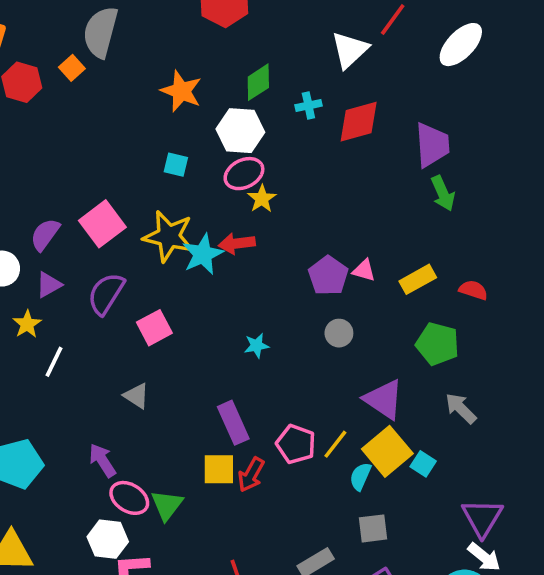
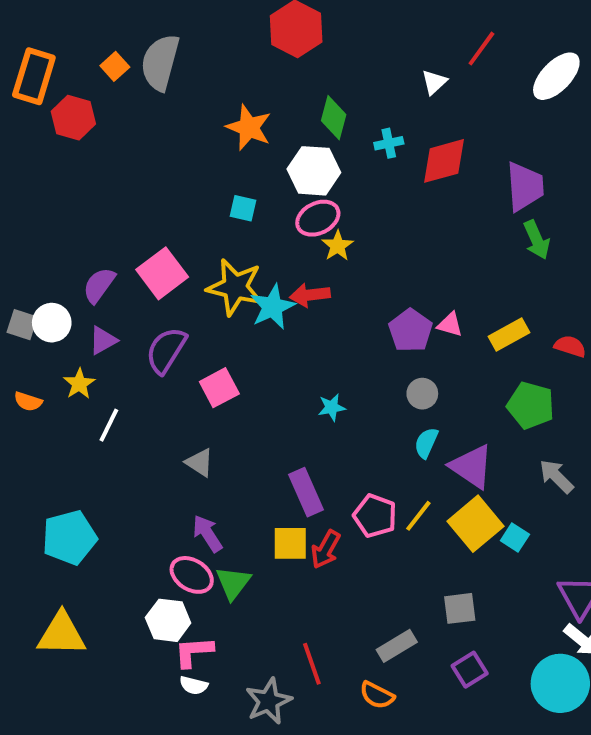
white triangle: (350, 50) -> (434, 82), size x0.6
orange square: (72, 68) -> (115, 66), moved
green diamond: (258, 82) -> (334, 118), turned -42
purple arrow: (102, 460) -> (207, 534), moved
cyan semicircle: (360, 476) -> (426, 443), moved

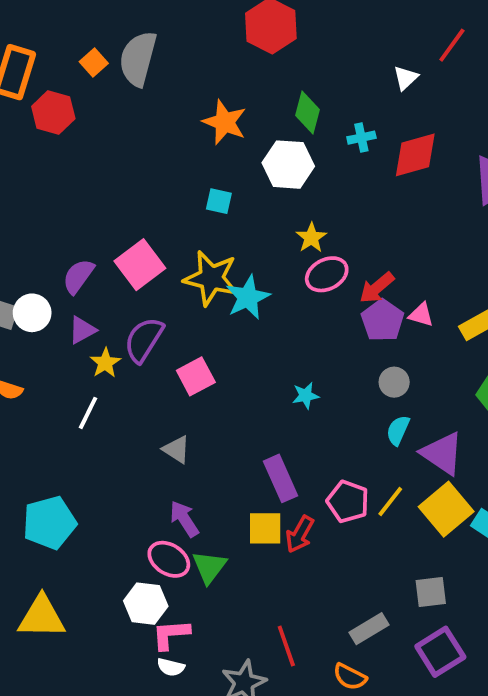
pink ellipse: (318, 218) -> (327, 274), moved
red arrow: (310, 295) -> (377, 288), moved, turned -33
yellow star: (79, 384) -> (105, 363), moved
purple square: (470, 670) -> (440, 652), size x1.4

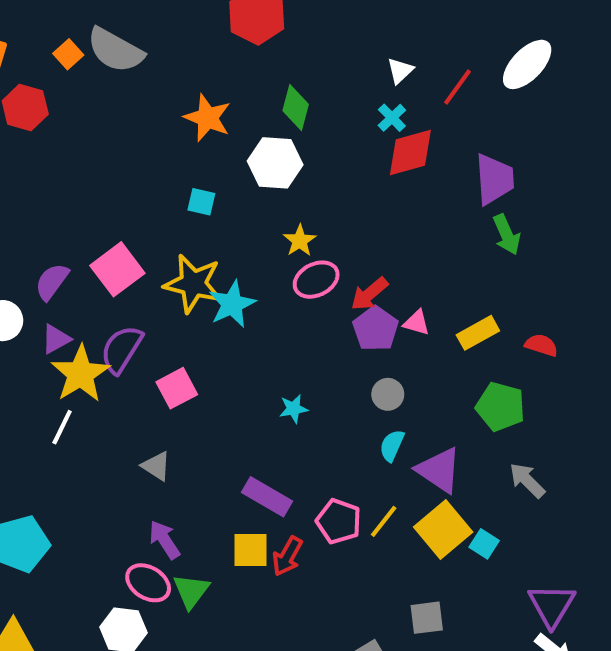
red line: (452, 45) -> (457, 87), moved
gray semicircle: (138, 59) -> (115, 50), turned -76
cyan cross: (361, 138) -> (392, 118), moved, turned -32
yellow star: (105, 363) -> (80, 374), size x1.8
purple rectangle: (281, 478) -> (267, 497), turned -36

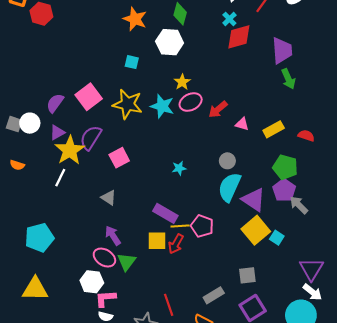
cyan star: (232, 304) -> (162, 106), moved, turned -30
purple pentagon: (376, 329) -> (284, 190), moved
cyan semicircle: (392, 446) -> (229, 187), size x1.8
yellow line: (384, 521) -> (180, 226), moved, turned 48

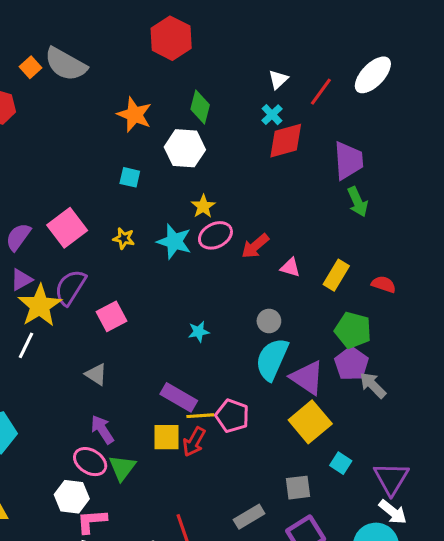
yellow star: (128, 104) -> (124, 238), size x0.5
yellow rectangle: (274, 129) -> (336, 275), turned -30
cyan square: (277, 238) -> (341, 463), moved

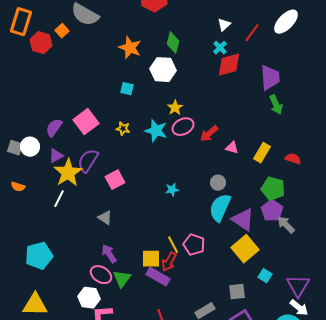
orange square: (31, 67) -> (62, 31), moved
purple rectangle: (179, 397) -> (158, 277), moved
yellow line: (200, 416) -> (173, 245), turned 66

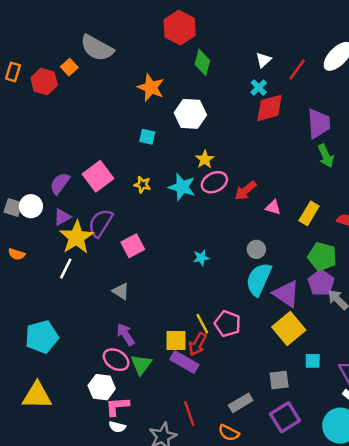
orange rectangle: (21, 22) -> (13, 72), moved, size x0.6
green diamond: (173, 43) -> (202, 62), moved
cyan square: (265, 276) -> (313, 361), turned -32

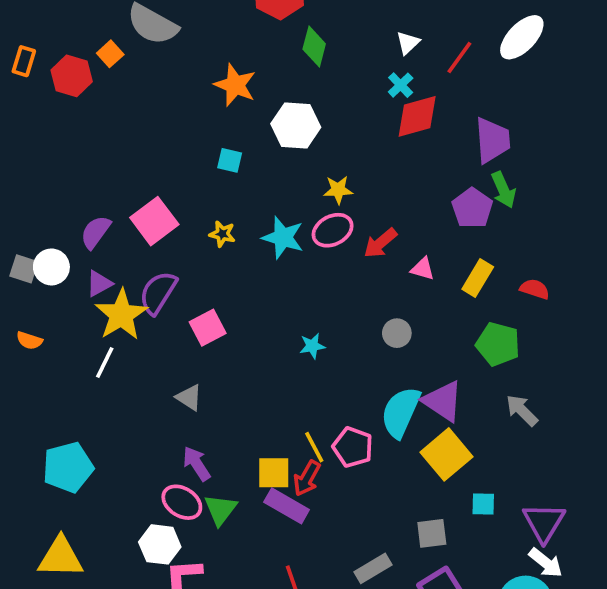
yellow star: (205, 159) -> (338, 190), moved, turned 30
cyan semicircle: (259, 279) -> (401, 412), moved
purple pentagon: (321, 283) -> (472, 208), moved

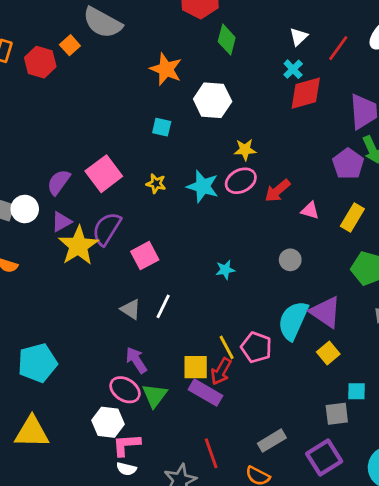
white line: (105, 363) -> (163, 306), moved
yellow square: (446, 454) -> (328, 353), size x0.6
gray square: (432, 533) -> (337, 414), moved

